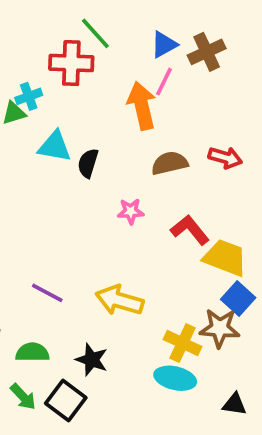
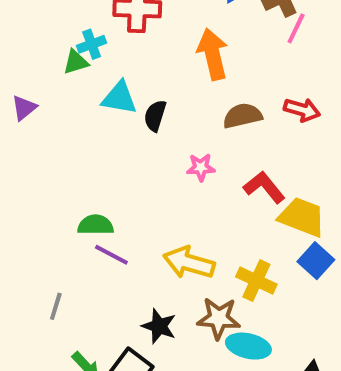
pink line: (164, 82) -> (296, 28), moved
brown star: (220, 328) -> (219, 318), moved
yellow cross: (183, 343) -> (256, 281), moved
green semicircle: (32, 352) -> (96, 225), moved

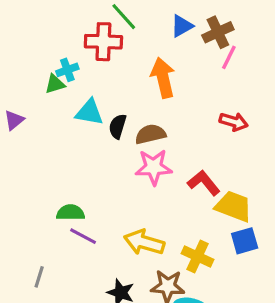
brown semicircle: (242, 116) -> (150, 134), moved
pink star: (201, 167) -> (154, 167), size x1.6
blue square: (316, 261) -> (245, 241), turned 32

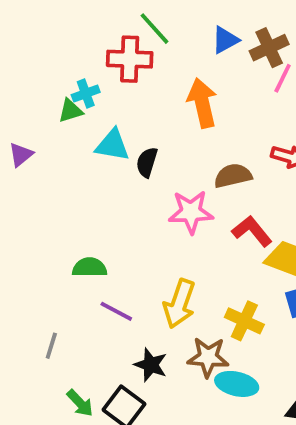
brown semicircle: (150, 134) -> (233, 176), moved
purple line: (83, 236) -> (116, 311), moved
yellow arrow: (144, 242) -> (179, 304), turned -87

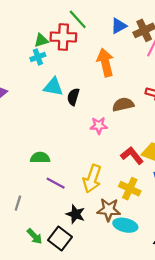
green triangle: (70, 111) -> (41, 40), moved
pink star: (191, 212) -> (99, 126), size x0.7
red L-shape: (252, 231) -> (132, 155), moved

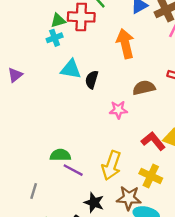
green semicircle: (40, 158) -> (60, 155), moved

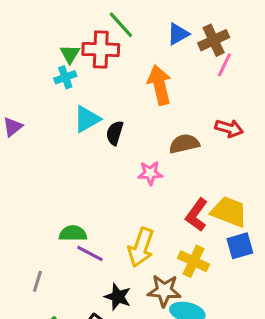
green triangle: (58, 20) -> (70, 54), turned -42
cyan triangle: (71, 69) -> (87, 119), turned -40
red L-shape: (153, 141) -> (197, 215), turned -105

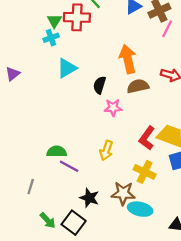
orange arrow: (160, 85) -> (128, 59), moved
black semicircle: (115, 133) -> (100, 85), moved
yellow arrow: (141, 247) -> (106, 150), moved, size x0.7

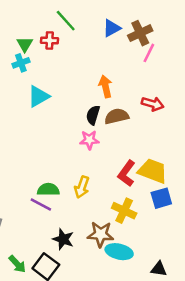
red cross: (77, 17) -> (50, 40), size x0.6
orange arrow: (128, 59) -> (105, 86), size x0.7
black semicircle: (100, 85) -> (93, 115), moved
green semicircle: (57, 152) -> (48, 190), moved

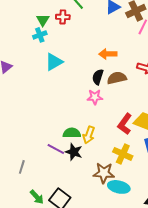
orange arrow: (105, 86) -> (108, 54), turned -78
green semicircle: (48, 190) -> (72, 133), moved
black star: (63, 239) -> (74, 152), moved

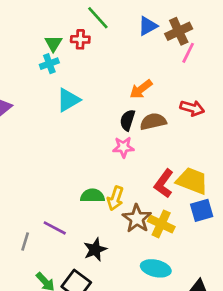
orange arrow: (108, 54) -> (141, 89), turned -36
purple line: (56, 149) -> (55, 228), moved
black star: (74, 152) -> (95, 250), moved, turned 30
brown star: (104, 173) -> (137, 219), moved, turned 30

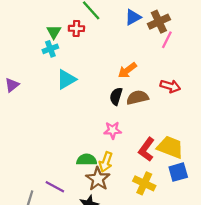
pink star: (123, 147) -> (113, 130), moved
brown star: (137, 219) -> (98, 179), moved

